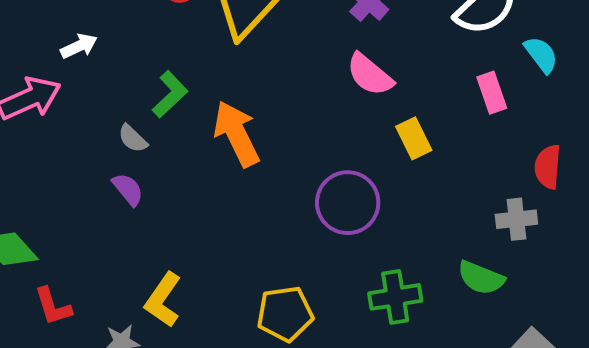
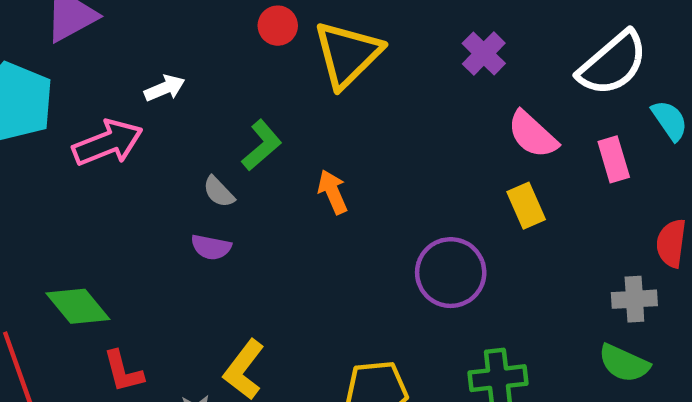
pink semicircle: (370, 75) -> (533, 135), moved
orange arrow: (237, 134) -> (333, 192), size x0.6
purple semicircle: (128, 189) -> (211, 247), turned 138
green semicircle: (481, 278) -> (624, 363), moved

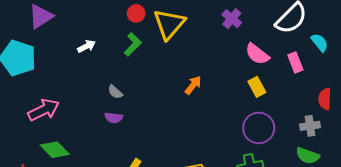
pink arrow: (108, 143) -> (44, 110), moved
green L-shape: (262, 145) -> (133, 44), moved
orange arrow: (333, 192) -> (193, 85), moved, turned 66
purple circle: (451, 273) -> (259, 128), moved

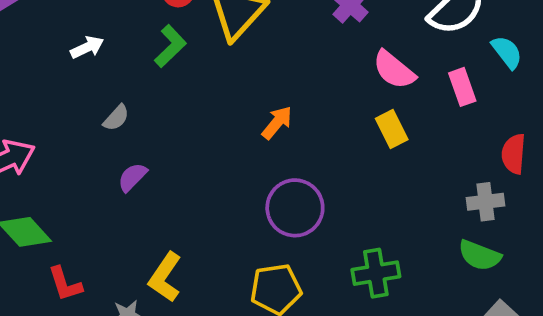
gray semicircle: (115, 92) -> (116, 118), moved, turned -91
purple semicircle: (114, 118) -> (132, 177), turned 126
purple circle: (259, 128) -> (295, 208), moved

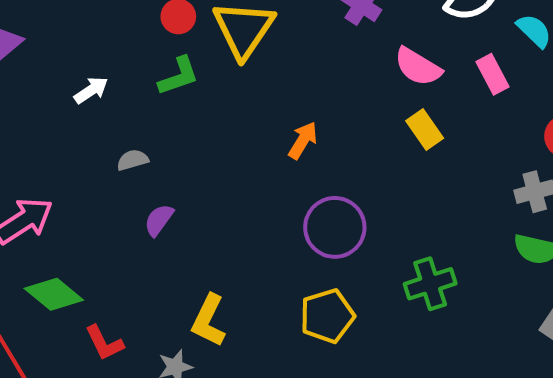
green L-shape: (170, 46) -> (179, 76), turned 33
gray semicircle: (116, 118) -> (133, 160), turned -140

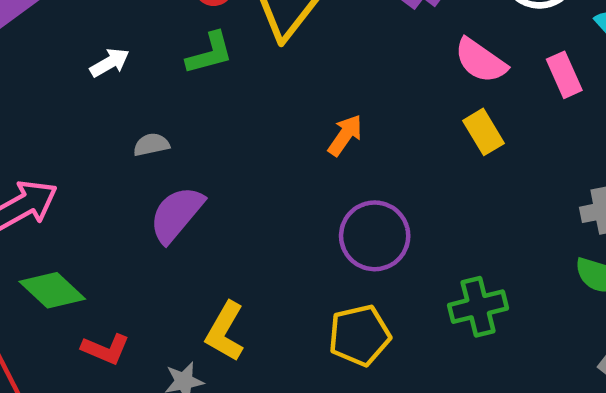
purple semicircle: (159, 220) -> (176, 214), size x1.6
red L-shape: (104, 343) -> (106, 349), turned -45

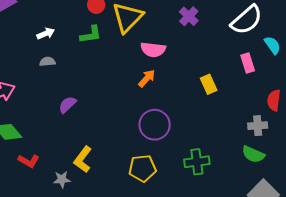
pink semicircle: (481, 61) -> (153, 50), moved, turned -35
gray semicircle: (151, 145) -> (47, 62), moved
purple semicircle: (176, 214) -> (67, 105), size x0.7

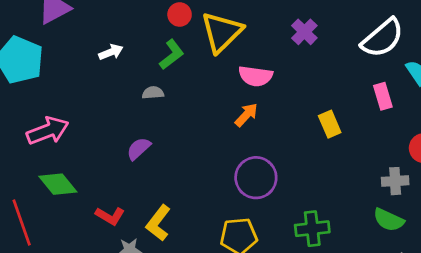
green L-shape: (91, 35) -> (172, 55), turned -30
gray semicircle: (47, 62) -> (153, 93), moved
red L-shape: (29, 161) -> (110, 216), moved

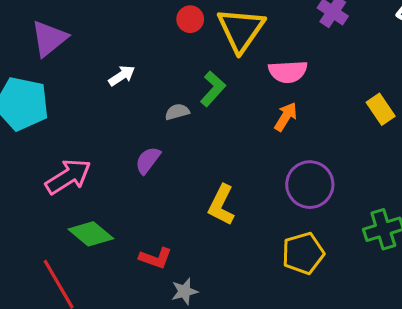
green L-shape: (172, 55) -> (213, 89), moved
purple semicircle: (139, 149) -> (148, 160), moved
yellow L-shape: (158, 223) -> (221, 205), moved

